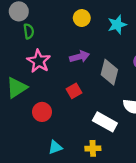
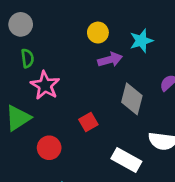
green semicircle: (29, 31) -> (27, 58), moved
purple arrow: (80, 57) -> (110, 60), moved

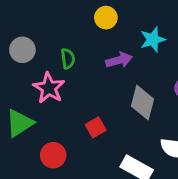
gray circle: (21, 24) -> (22, 50), moved
yellow circle: (98, 33) -> (106, 18), moved
green semicircle: (27, 58) -> (68, 59), moved

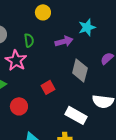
yellow circle: (106, 18) -> (43, 12), moved

